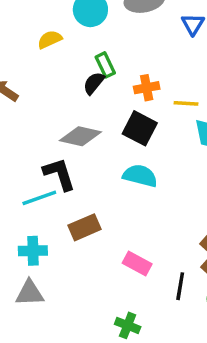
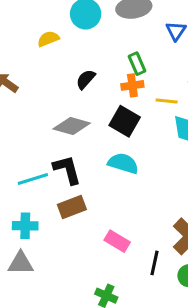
green rectangle: (105, 65) -> (137, 64), moved
black L-shape: (59, 174) -> (67, 170), moved

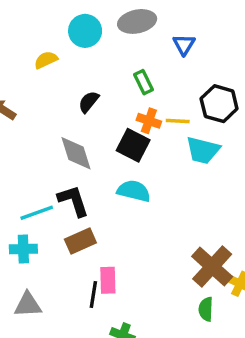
orange cross: (132, 85) -> (149, 121), moved, turned 30
gray diamond: (72, 126) -> (76, 153), turned 60
cyan cross: (25, 226) -> (23, 249), moved
pink rectangle: (117, 241) -> (108, 280), moved, turned 60
black line: (154, 263) -> (93, 295), moved

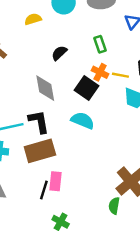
brown rectangle: (80, 241) -> (40, 151), size x1.4
green semicircle: (206, 309) -> (114, 206), moved

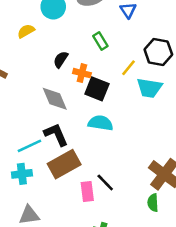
orange cross: (100, 72) -> (82, 73), moved
yellow line: (120, 75) -> (129, 68), turned -49
black line: (44, 190) -> (105, 183), moved, turned -48

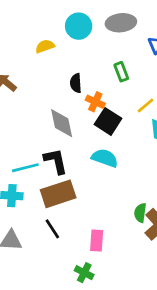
black semicircle: (61, 59) -> (76, 83), turned -48
black line: (105, 183) -> (52, 229), moved
pink rectangle: (87, 192) -> (97, 241), moved
green semicircle: (153, 203) -> (140, 213), moved

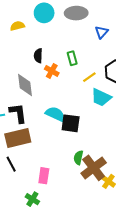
green rectangle: (121, 72) -> (72, 58), moved
black square: (108, 121) -> (71, 123), moved, turned -30

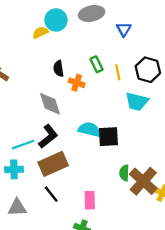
yellow semicircle: (17, 26) -> (40, 32), moved
yellow line: (89, 77) -> (118, 72), moved, turned -56
black L-shape: (18, 113) -> (48, 136), turned 70

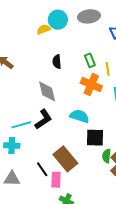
orange cross: (77, 83) -> (91, 84), moved, size x1.5
black square: (108, 137) -> (95, 138), moved
brown rectangle: (53, 164) -> (65, 159), moved, turned 70
pink rectangle: (90, 200) -> (56, 180), moved

